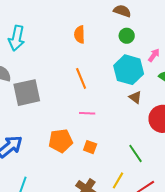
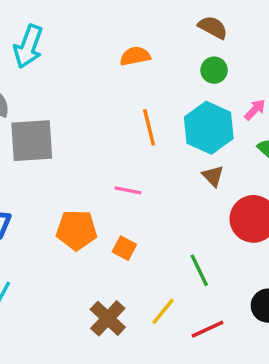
orange semicircle: (80, 34) -> (135, 56), turned 72
orange line: (81, 78) -> (149, 127), moved

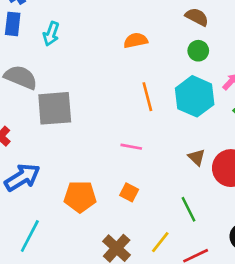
cyan arrow: (28, 46) -> (51, 34), size x0.7
brown triangle: (213, 176) -> (197, 157), moved
orange pentagon: (77, 230) -> (80, 197), moved

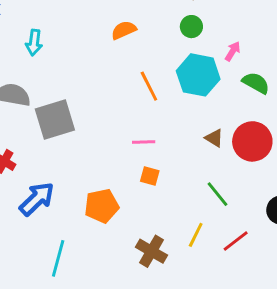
orange square: (129, 192) -> (150, 176), moved

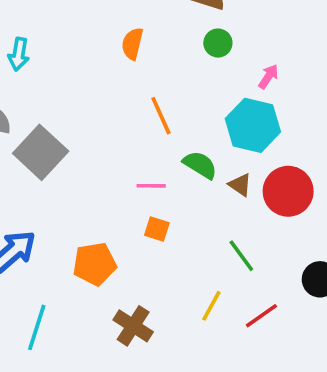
orange semicircle: (124, 30) -> (132, 44), turned -55
cyan hexagon: (198, 75) -> (253, 125), moved
green semicircle: (256, 83) -> (200, 165), moved
gray square: (55, 120) -> (41, 152), turned -33
brown cross: (151, 251) -> (133, 326), moved

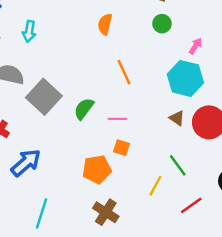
green semicircle: (200, 165) -> (84, 109), moved, turned -85
orange pentagon: (95, 264) -> (97, 169), moved
yellow line: (211, 306) -> (155, 186), moved

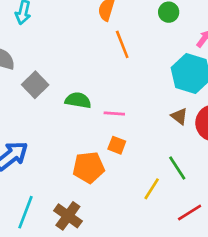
orange line: (124, 72) -> (122, 44), moved
gray square: (44, 97) -> (35, 85), size x0.7
green semicircle: (84, 109) -> (78, 100), turned 60
brown cross: (106, 212) -> (68, 216), moved

